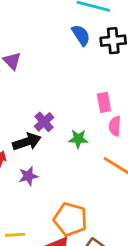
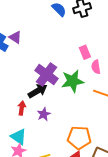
purple cross: (44, 122) -> (46, 74), size x1.6
green star: (78, 139) -> (73, 81), size x1.6

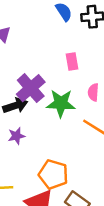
pink rectangle: (85, 52) -> (72, 61), moved

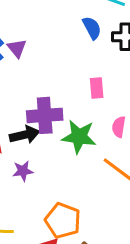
purple cross: (31, 88) -> (45, 115), turned 32

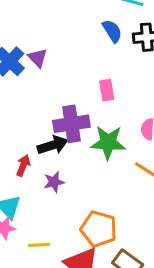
pink rectangle: (97, 88) -> (107, 90), moved

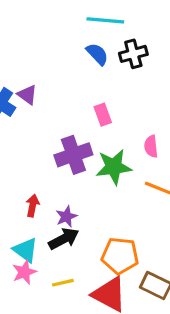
black arrow: (53, 145) -> (64, 239), moved

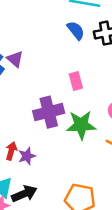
purple star: (66, 217) -> (27, 156), moved
black arrow: (64, 239) -> (24, 194), moved

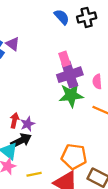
purple cross: (49, 112) -> (70, 75), moved
black arrow: (24, 194) -> (21, 141), moved

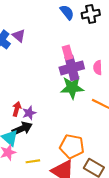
pink semicircle: (97, 82) -> (98, 68), moved

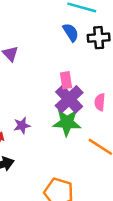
purple cross: (72, 68) -> (69, 99), turned -35
purple star: (29, 113) -> (22, 125), moved

